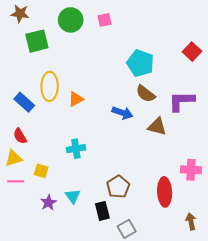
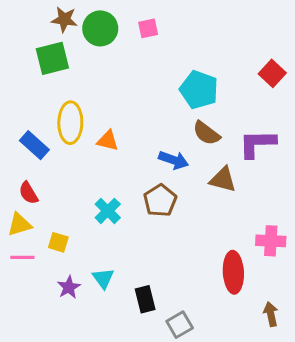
brown star: (20, 14) -> (64, 19), moved
orange triangle: (76, 99) -> (108, 141), turned 42
cyan cross: (76, 149) -> (108, 211), turned -36
brown pentagon: (118, 187) -> (160, 200), moved

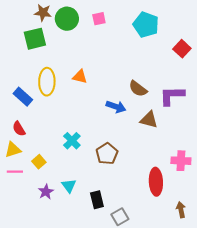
cyan pentagon: (199, 90) -> (146, 25), moved
orange triangle: (108, 141) -> (80, 77), moved
brown pentagon: (160, 200) -> (107, 154), moved
yellow square: (58, 242) -> (39, 162), turned 32

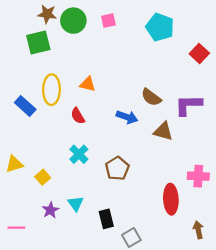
red semicircle: (19, 129) -> (78, 116), moved
pink line: (15, 172) -> (16, 228), moved

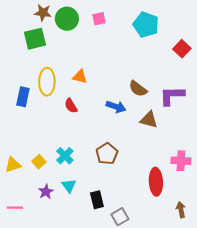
blue rectangle: (25, 106) -> (23, 97), turned 60
cyan cross: (79, 154) -> (65, 156), moved
yellow triangle: (14, 164) -> (13, 165), moved

